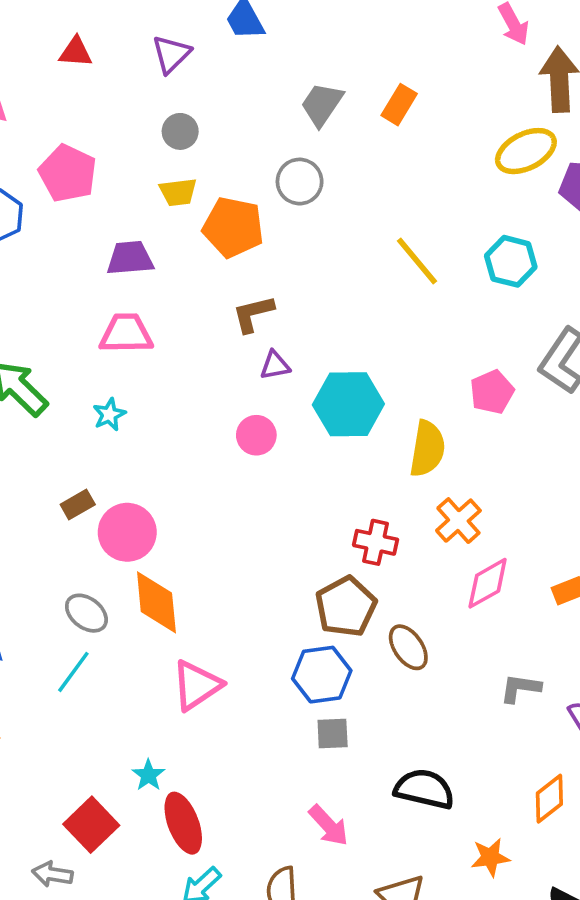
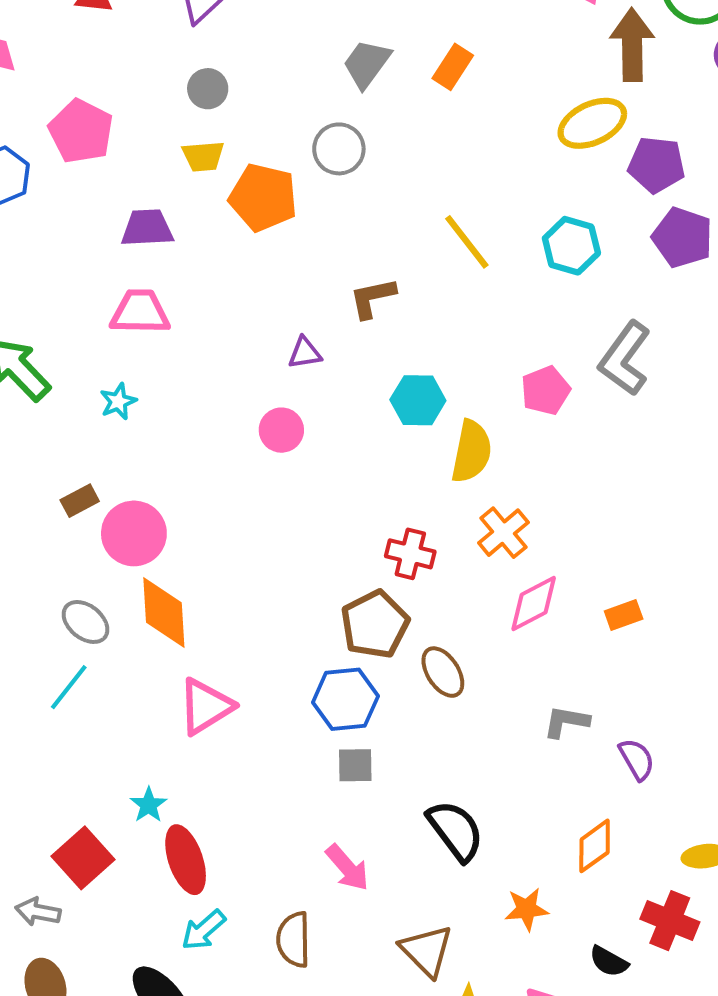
brown L-shape: (253, 314) -> (372, 298), moved
cyan hexagon: (348, 404) -> (418, 400), moved, size x0.7
black semicircle: (424, 789) -> (456, 831), turned 38

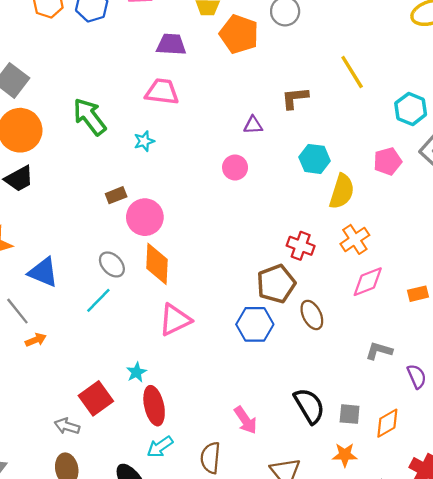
cyan hexagon: (571, 246) -> (411, 109), moved
gray square: (355, 765) -> (350, 414), moved

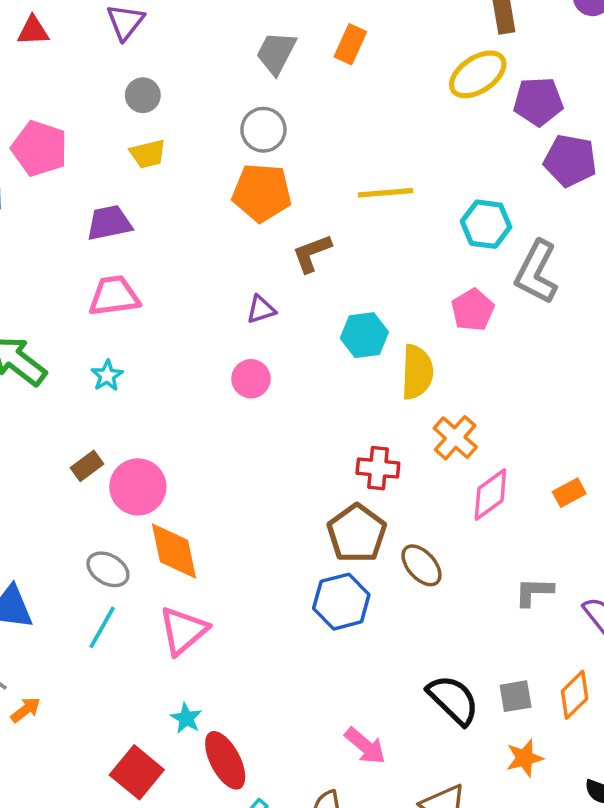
orange pentagon: (239, 34) -> (262, 193), moved
yellow line: (352, 72) -> (386, 193), turned -48
pink triangle: (175, 320) -> (183, 631), moved

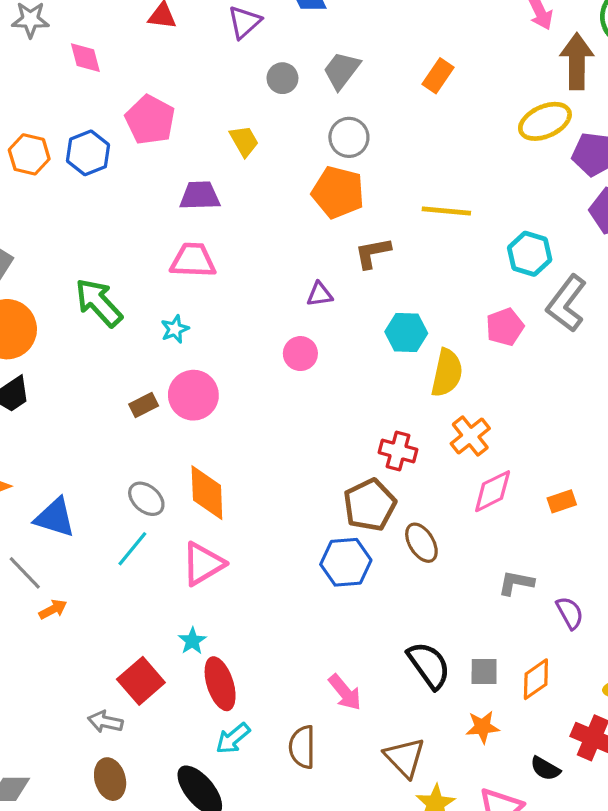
gray trapezoid: (276, 53) -> (342, 70), moved
gray circle: (143, 95) -> (282, 78), moved
yellow trapezoid: (148, 154) -> (244, 141), turned -116
pink circle: (138, 487) -> (193, 395), moved

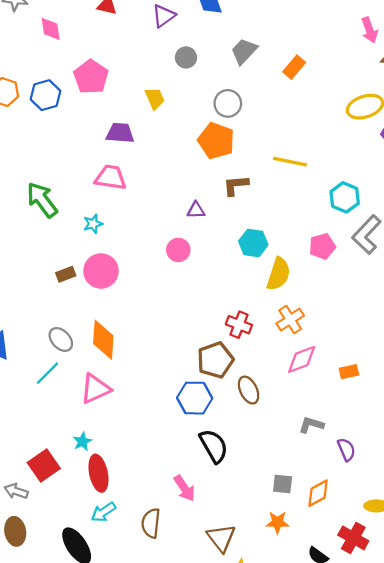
gray trapezoid: (342, 70) -> (244, 51), moved
black semicircle: (429, 665) -> (214, 446), moved

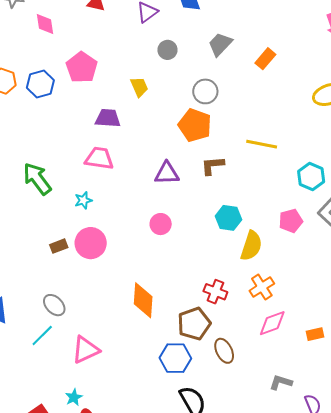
purple triangle: (196, 210) -> (167, 173), moved, size x1.5
orange diamond: (103, 340) -> (143, 300), moved

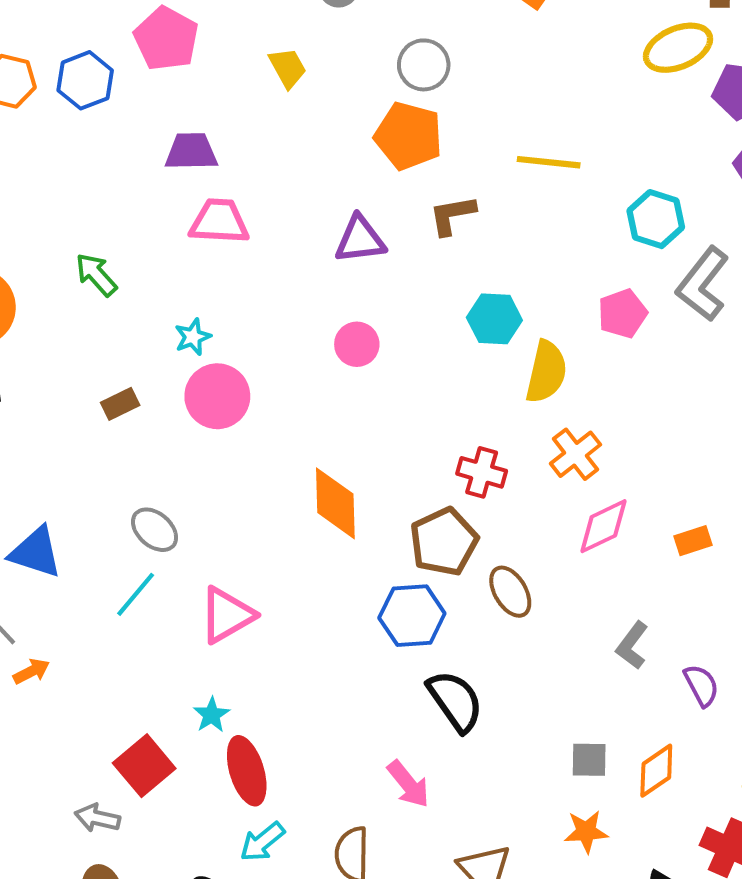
purple trapezoid: (108, 118) -> (191, 152), moved
green arrow: (37, 179) -> (96, 275), size x0.7
cyan star: (83, 200) -> (193, 337), moved
brown rectangle: (59, 246) -> (120, 404), moved
gray L-shape: (281, 382) -> (632, 645), turned -65

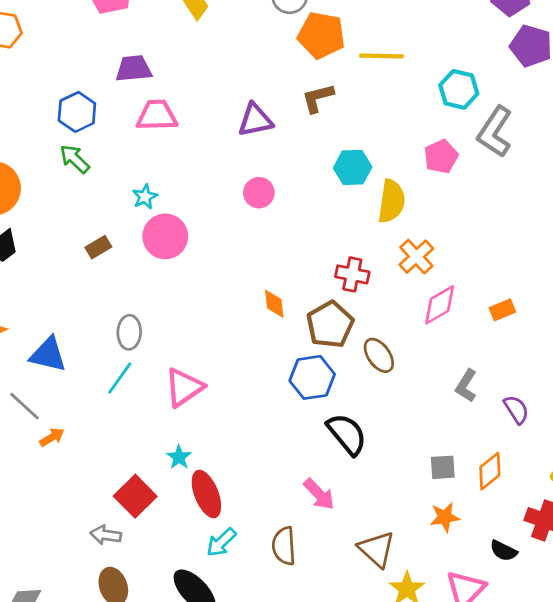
blue hexagon: (85, 80) -> (77, 112), moved
orange pentagon: (408, 136) -> (321, 35), moved
orange diamond: (335, 503) -> (274, 304), moved, size x0.6
gray ellipse: (155, 530) -> (129, 332), turned 56

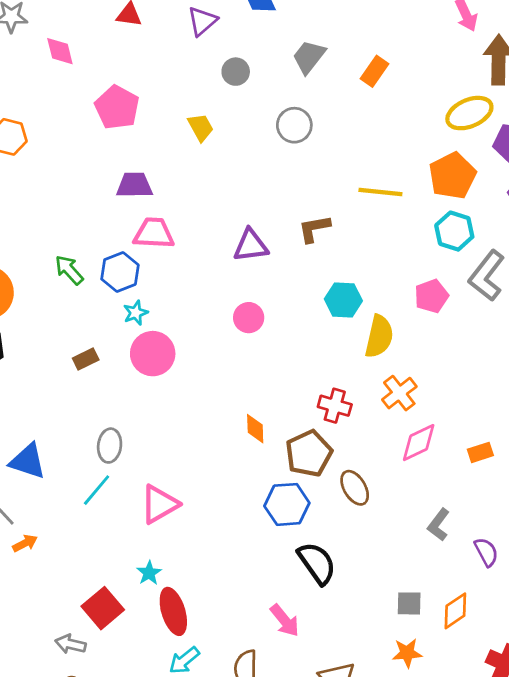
orange pentagon: (321, 35) -> (452, 176), moved, turned 30
blue hexagon: (77, 112) -> (120, 272), moved

